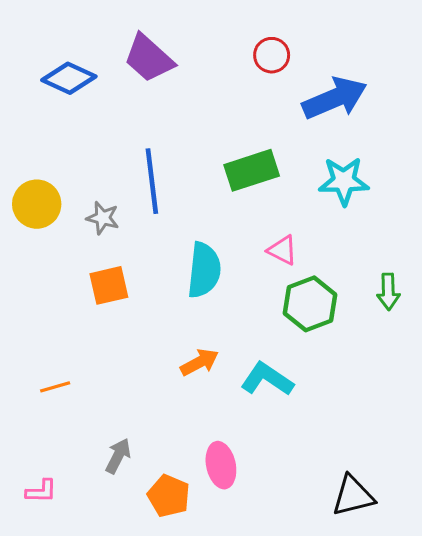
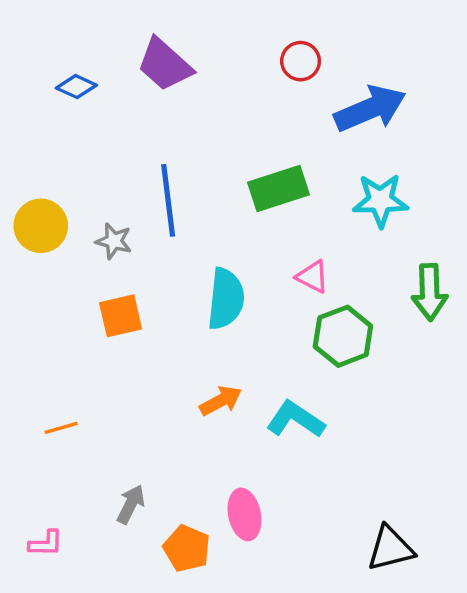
blue diamond: (69, 78) -> (76, 87), size x0.7
green arrow: (388, 292) -> (430, 292), moved, size x1.4

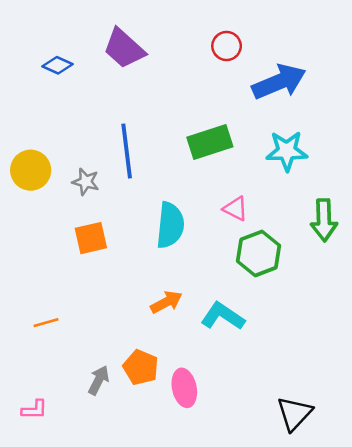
orange pentagon: (187, 548) -> (141, 367), moved
black triangle: (391, 548) -> (294, 413), turned -33

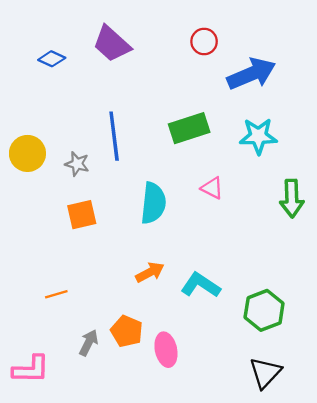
green hexagon: (259, 253) -> (264, 310), moved
orange line: (46, 323) -> (56, 294), moved
pink L-shape: (34, 410) -> (31, 369), size x1.6

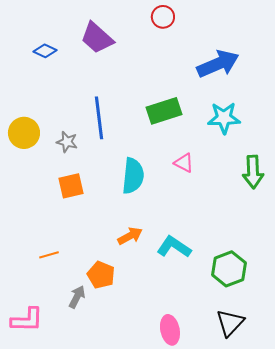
red circle: (204, 41) -> (163, 17), moved
orange pentagon: (127, 331) -> (101, 275), moved
pink ellipse: (166, 350) -> (170, 330), moved

